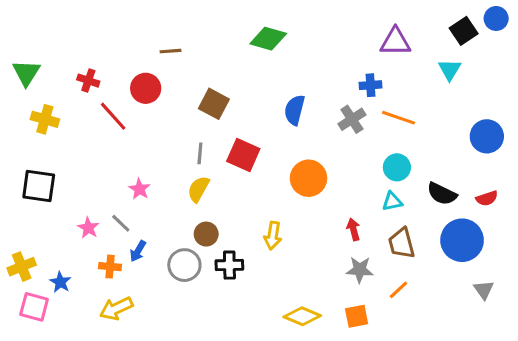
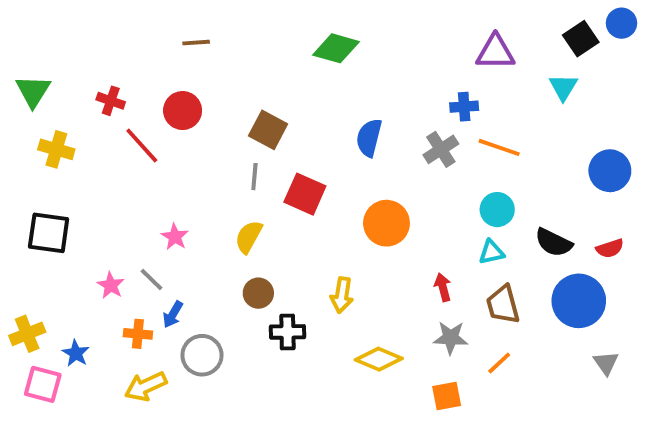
brown line: (170, 51) -> (196, 43), moved
gray line: (200, 153) -> (254, 177), moved
gray circle: (184, 265) -> (202, 355), moved
yellow diamond: (302, 316) -> (379, 359), moved

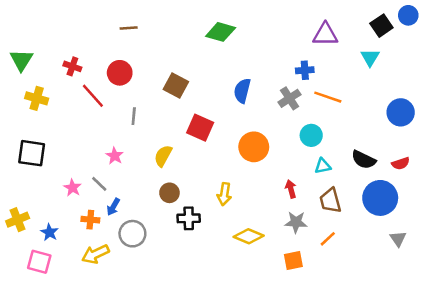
gray line: (254, 177) -> (134, 116), moved
cyan circle: (497, 210) -> (311, 135), moved
pink square: (43, 384) -> (39, 262), moved

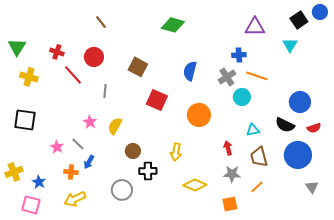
brown line: (129, 28) -> (101, 22), turned 56
blue circle: (401, 112) -> (300, 102), moved
cyan circle: (311, 135) -> (242, 97), moved
yellow semicircle: (163, 156) -> (115, 126), moved
gray circle: (132, 234) -> (122, 190), moved

